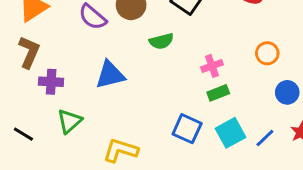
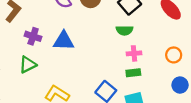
green semicircle: (161, 41) -> (124, 30), moved
purple cross: (51, 82) -> (33, 36), moved

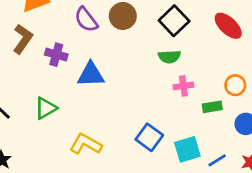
purple cross: (33, 36) -> (56, 55), moved
green rectangle: (133, 73) -> (212, 107), moved

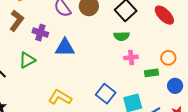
green triangle: (46, 108) -> (27, 60), moved

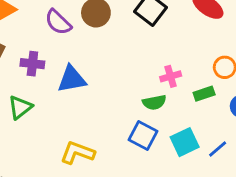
green semicircle: (122, 36) -> (154, 102), moved

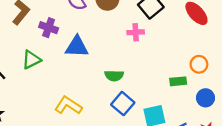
pink cross: (171, 76) -> (136, 32), moved
green semicircle: (154, 102) -> (114, 76), moved

